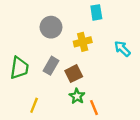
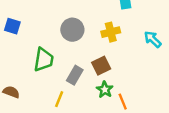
gray circle: (51, 27) -> (72, 30), moved
gray rectangle: (51, 66) -> (75, 75), moved

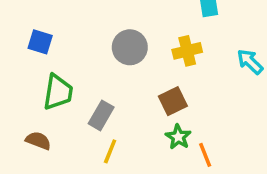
green trapezoid: (44, 60) -> (58, 92), moved
gray rectangle: (75, 75) -> (101, 115), moved

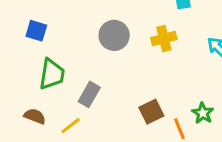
brown square: (173, 101) -> (151, 112), moved
green star: (178, 137) -> (203, 113), moved
yellow line: (110, 151) -> (71, 126), moved, turned 30

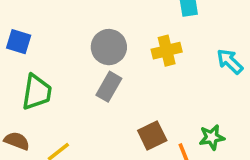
gray rectangle: (89, 94) -> (109, 87), moved
green star: (203, 113) -> (212, 137), turned 30

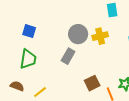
blue square: (19, 42) -> (29, 31), moved
gray circle: (109, 47) -> (78, 34), moved

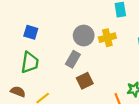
brown square: (92, 83) -> (85, 81), moved

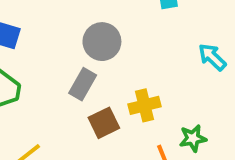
yellow cross: (107, 38) -> (145, 105), moved

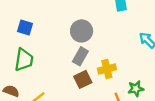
gray rectangle: (83, 84) -> (80, 56), moved

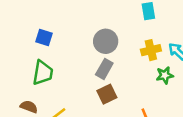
yellow cross: (107, 69) -> (151, 50), moved
green star: (136, 89) -> (165, 75), moved

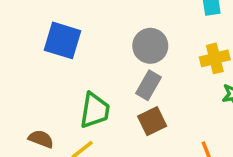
blue square: (44, 38) -> (63, 40), size x1.5
green trapezoid: (43, 73) -> (95, 110), moved

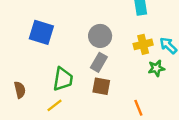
brown square: (152, 121) -> (101, 86), turned 36
brown semicircle: (41, 139) -> (20, 90), moved, turned 56

